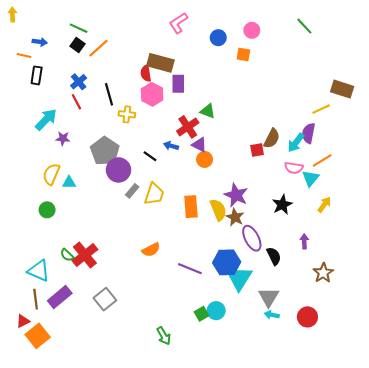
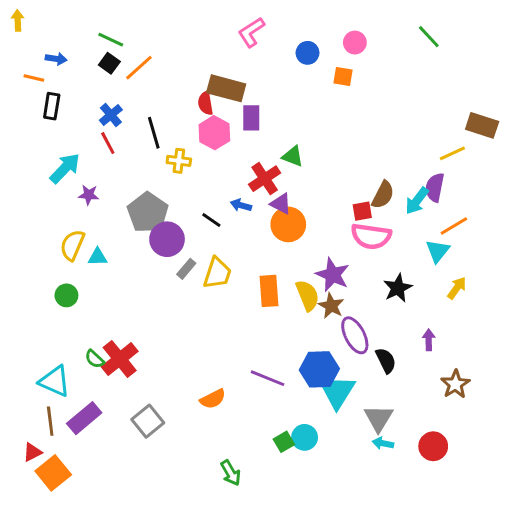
orange circle: (205, 159) -> (288, 224), size x1.5
pink semicircle: (294, 168) -> (371, 236), moved, size x1.5
orange semicircle: (151, 250) -> (213, 399), moved

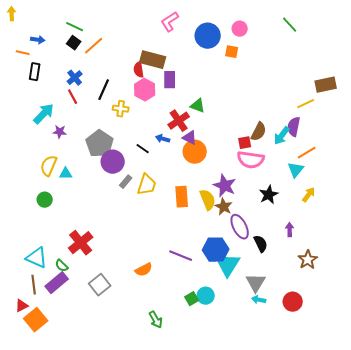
blue circle: (308, 53) -> (208, 36), size x1.6
brown rectangle: (482, 125) -> (326, 85), turned -30
black line: (154, 133) -> (104, 90), turned 40
green semicircle: (95, 359) -> (62, 266), moved

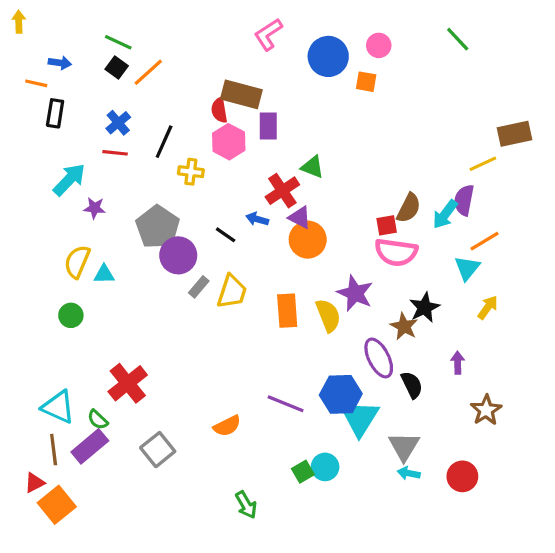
red line: (73, 97) -> (115, 153), turned -56
brown star: (224, 207) -> (404, 326), moved

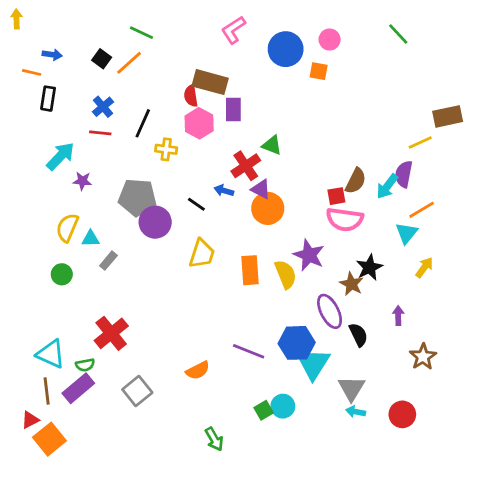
green line: (118, 42) -> (141, 33), moved
gray pentagon: (158, 227) -> (137, 197), turned -30
gray rectangle: (199, 287) -> (108, 261), moved
green semicircle: (98, 420) -> (85, 365), turned -54

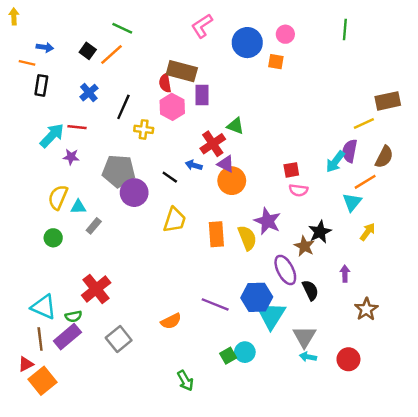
green line: (398, 34) -> (345, 29), turned 48
red line: (100, 133) -> (77, 127), moved
brown semicircle: (356, 181) -> (384, 157), moved
pink semicircle: (345, 219) -> (298, 190), size x0.6

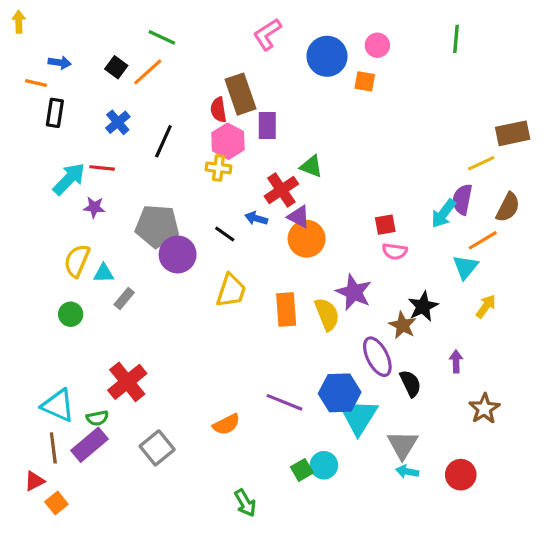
brown rectangle: (182, 71) -> (241, 94), turned 56
yellow cross: (144, 129) -> (218, 168), moved
orange square: (42, 381) -> (56, 503), size x0.6

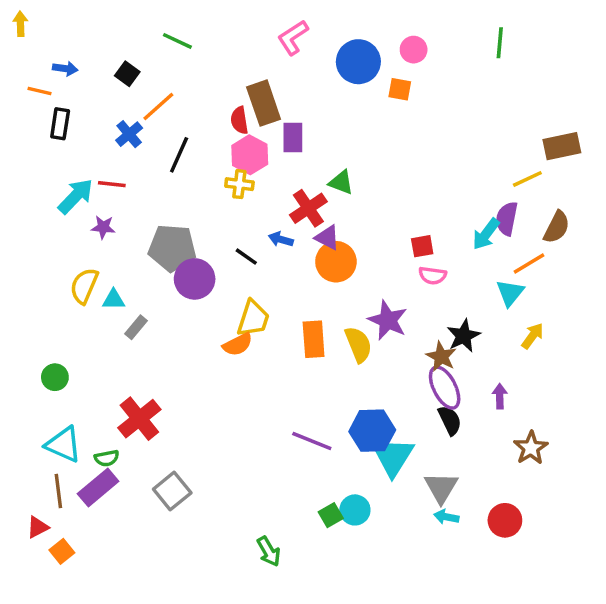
orange line: (148, 72) -> (158, 107), moved
green circle: (71, 314) -> (55, 377), moved
purple ellipse: (377, 357) -> (445, 388), moved
orange semicircle: (226, 424) -> (238, 344), moved

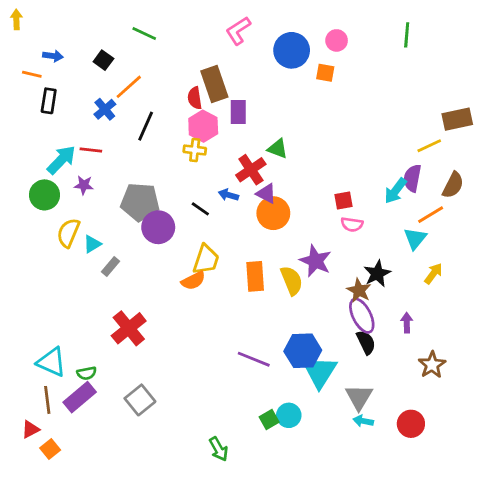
cyan triangle: (114, 300) -> (92, 244), turned -30
green circle: (55, 377) -> (44, 195), moved, size x1.4
red cross: (139, 419) -> (129, 328), moved

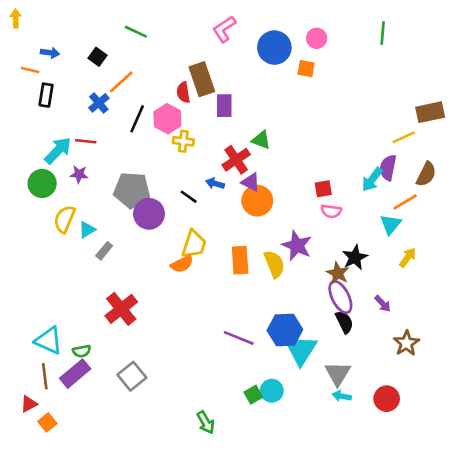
pink hexagon: (203, 126) -> (167, 119), moved
purple arrow: (407, 323) -> (383, 304), turned 138

